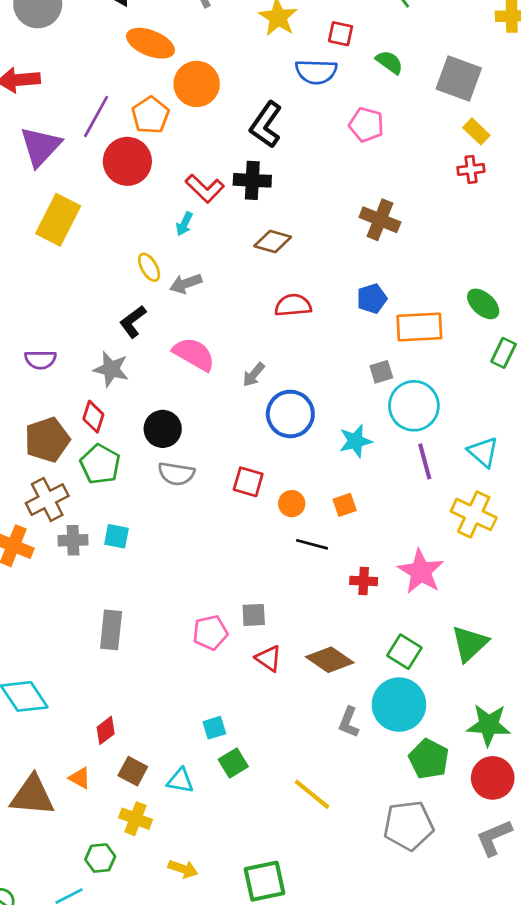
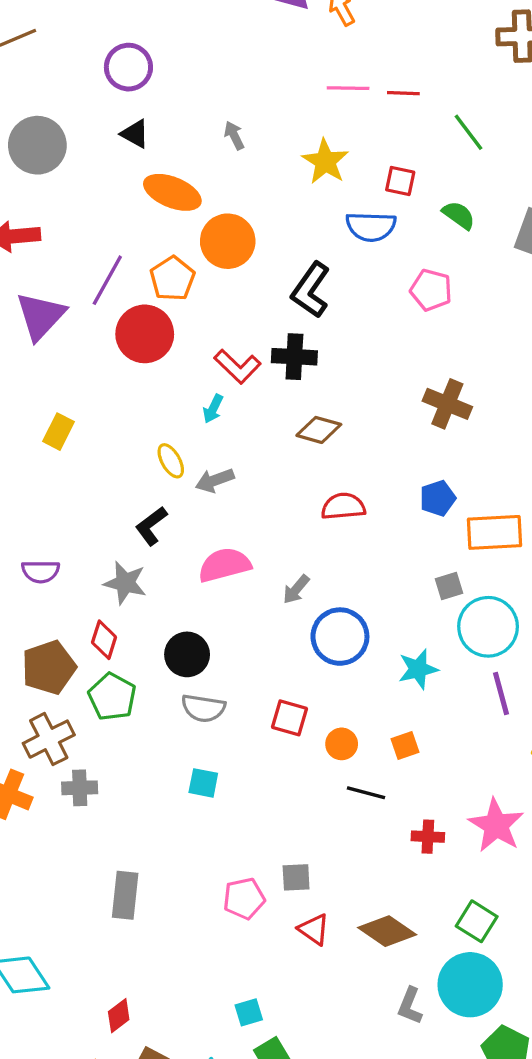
yellow rectangle: (58, 220) -> (58, 432), moved, size x0.6
pink semicircle: (194, 354) -> (224, 565), turned -45
cyan square: (116, 536) -> (203, 783), moved

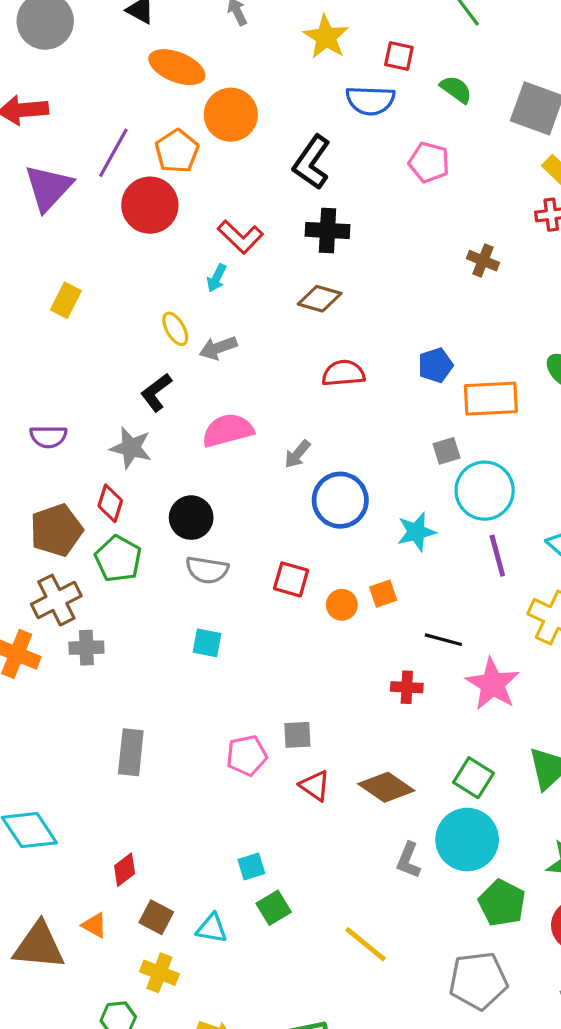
black cross: (294, 357) -> (328, 230), moved
brown cross: (447, 404) -> (483, 261), moved, size x0.7
orange square: (405, 746) -> (383, 594), moved
black line: (366, 793) -> (443, 640), moved
red cross: (428, 837) -> (407, 687), moved

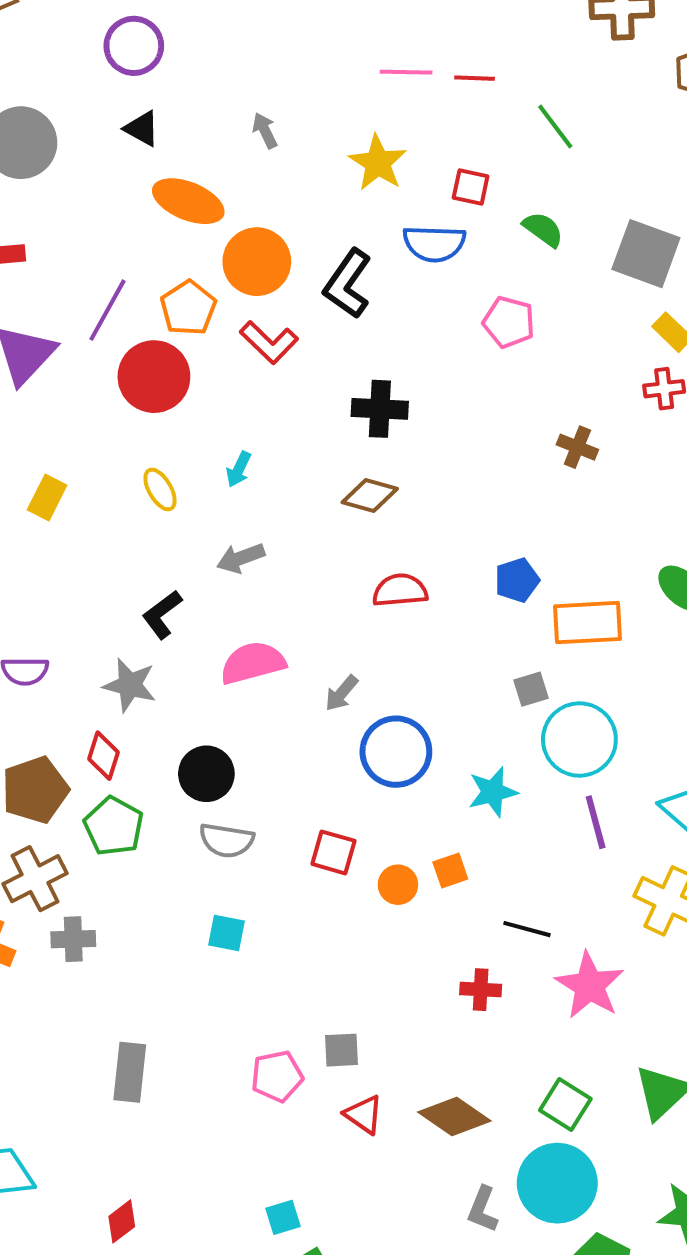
black L-shape: (312, 162) -> (348, 284), moved
red L-shape: (240, 237) -> (269, 342), moved
yellow ellipse: (175, 329) -> (160, 489), moved

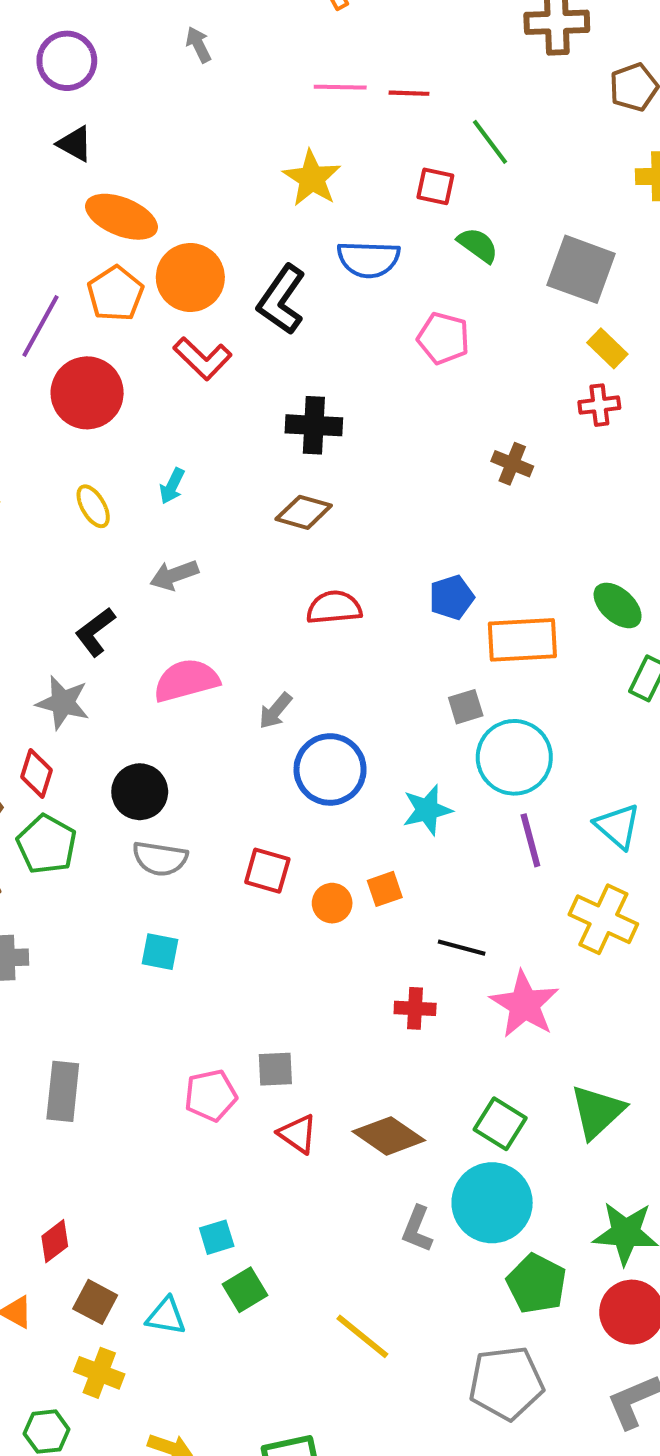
gray arrow: (265, 131) -> (198, 45), moved
red square: (471, 187) -> (435, 186), moved
orange pentagon: (188, 308) -> (115, 294), moved

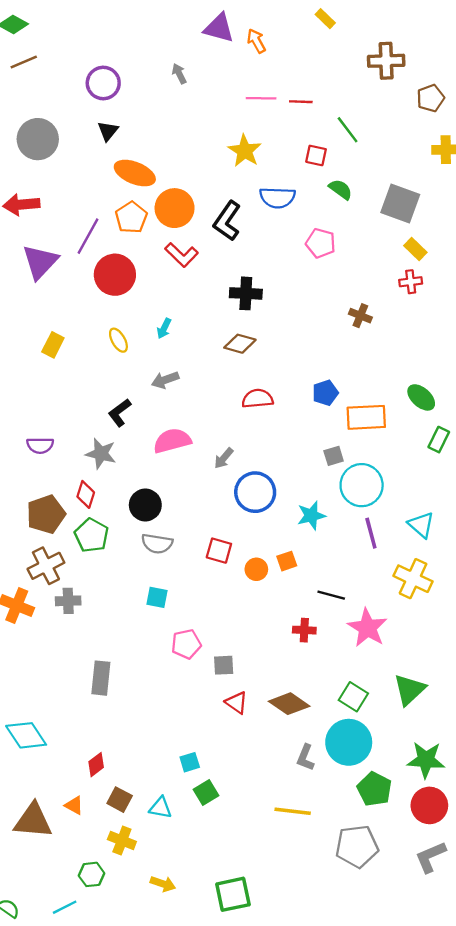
black triangle: (75, 144) -> (108, 131), turned 40
pink pentagon: (211, 1095) -> (186, 644), moved
yellow line: (362, 1336) -> (293, 811), moved, turned -32

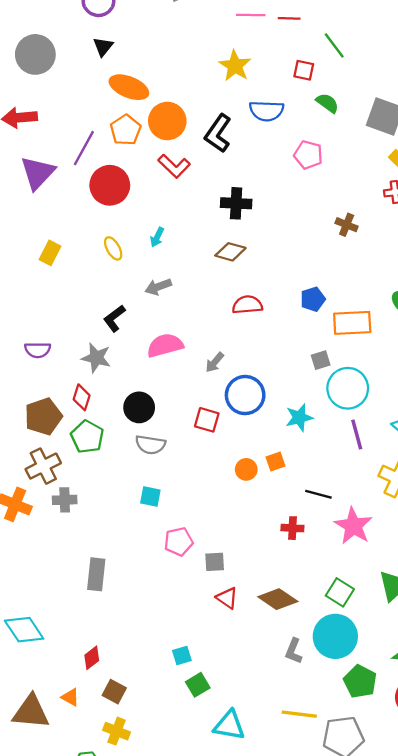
red square: (219, 551) -> (207, 420), moved
cyan triangle: (161, 808) -> (229, 725), moved, size x1.4
yellow line: (293, 811) -> (299, 714), moved

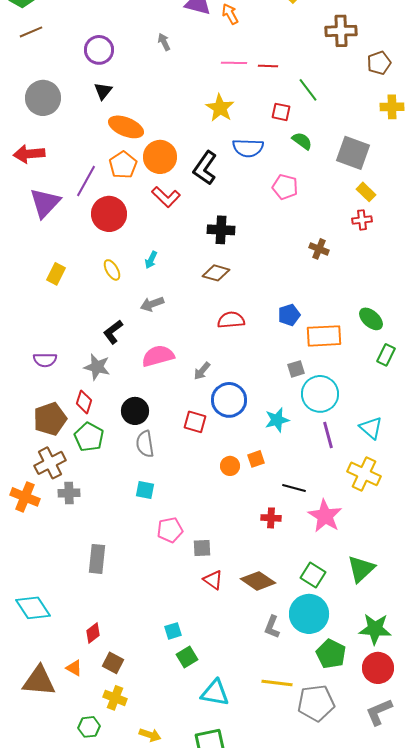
gray semicircle: (150, 445) -> (145, 444), turned 72

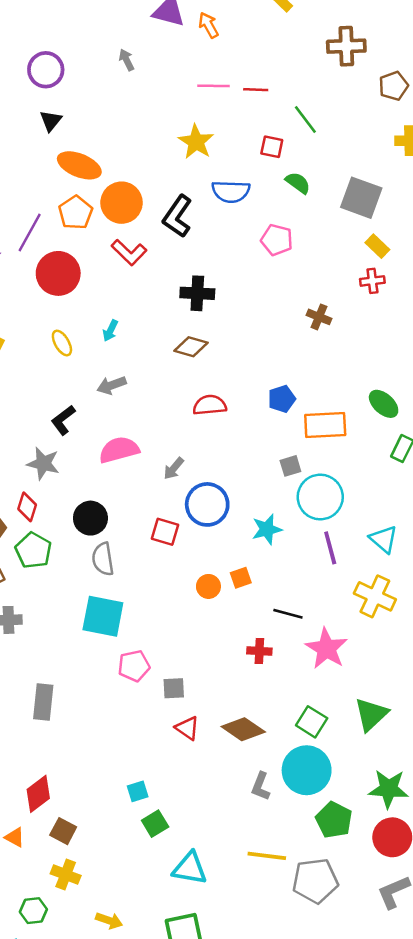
cyan square: (145, 490) -> (103, 616), size x1.8
red diamond: (93, 633) -> (38, 794), size x1.4

